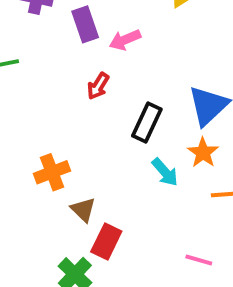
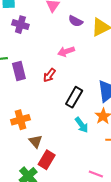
purple rectangle: (85, 24) -> (19, 71), moved

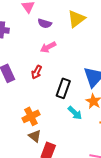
purple semicircle: (76, 21) -> (45, 23), moved
orange cross: (20, 120) -> (31, 116), moved

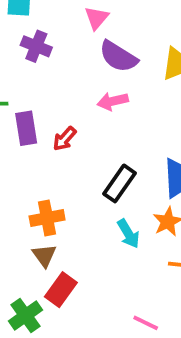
purple semicircle: (45, 23) -> (118, 57), size x1.5
red arrow: (37, 72) -> (65, 139), moved

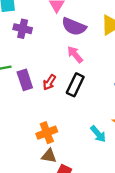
pink arrow: (113, 101) -> (75, 54), turned 72
black rectangle: (120, 183) -> (75, 85), moved
brown triangle: (44, 255) -> (49, 156), turned -35

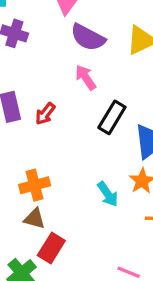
black rectangle: (75, 85) -> (112, 117), moved

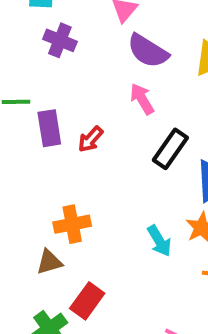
brown triangle: (34, 219) -> (49, 262), moved, turned -35

